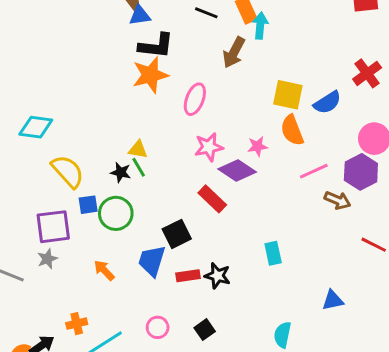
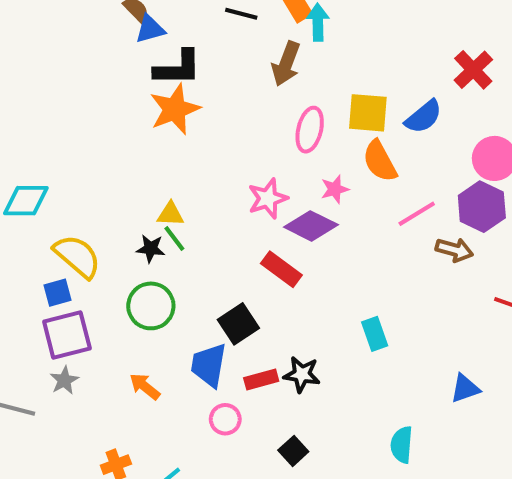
pink ellipse: (195, 99) -> (310, 130), moved
blue square: (88, 205) -> (58, 293), moved
pink circle: (158, 327) -> (225, 419), moved

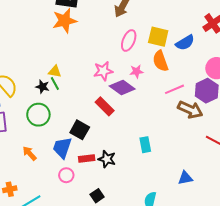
brown arrow: (454, 250) -> (190, 110), size x1.4
black square: (238, 324) -> (80, 130), turned -36

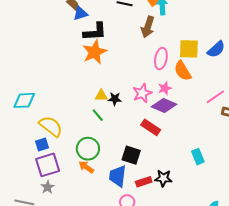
orange semicircle: (160, 61) -> (183, 71), moved
yellow triangle: (55, 71) -> (101, 96), moved
pink star: (136, 71) -> (165, 88), moved
black star: (43, 87) -> (115, 99), moved
orange arrow: (30, 153) -> (86, 167), moved

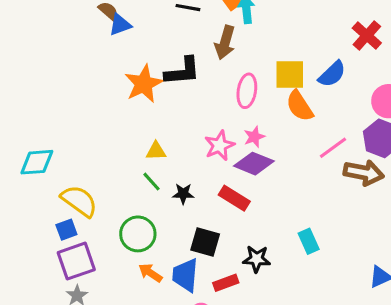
black L-shape: (95, 32) -> (182, 71), moved
orange semicircle: (183, 71) -> (300, 106), moved
black star: (115, 99) -> (183, 194), moved
orange arrow: (86, 167) -> (150, 273), moved
black star: (163, 178) -> (257, 259), moved

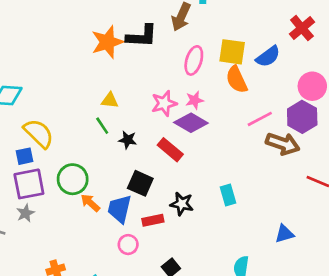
green circle: (138, 234) -> (73, 179), moved

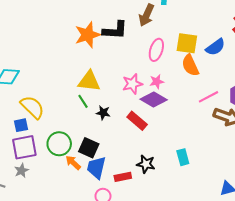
yellow triangle: (110, 100) -> (89, 81), size x1.6
black square: (140, 183) -> (89, 148), moved

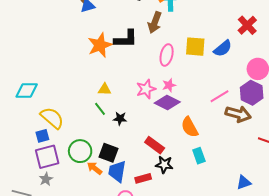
orange semicircle: (190, 65) -> (190, 127), moved
yellow triangle: (89, 81) -> (104, 89), size x0.6
red rectangle: (137, 121) -> (155, 145), moved

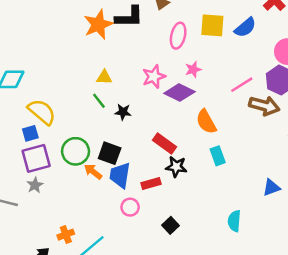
pink star: (169, 85) -> (193, 69), moved

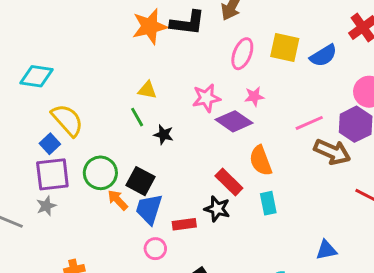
blue square: (30, 133) -> (50, 144), turned -35
red rectangle: (164, 143) -> (229, 182), moved

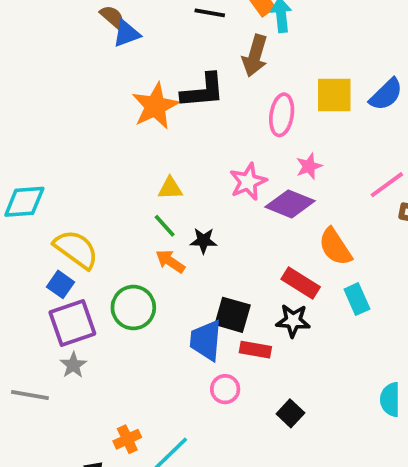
black square: (141, 181) -> (233, 315), moved
orange arrow: (118, 200) -> (170, 261), moved
red rectangle: (184, 224) -> (255, 350), turned 30

